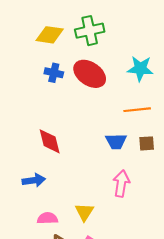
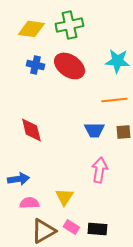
blue arrow: (34, 180) -> (18, 179), moved

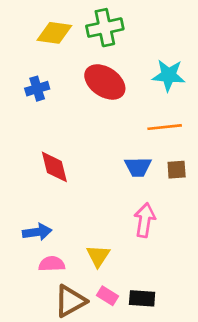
blue cross: (35, 65) -> (37, 89), moved, turned -30

